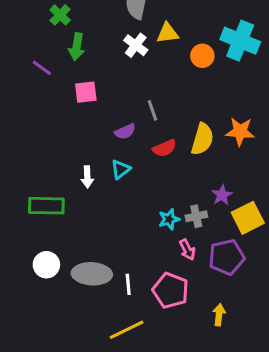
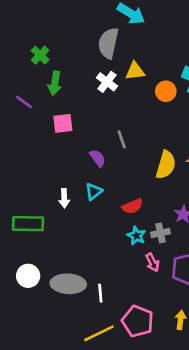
purple semicircle: (125, 131) -> (98, 158), turned -102
red semicircle: (165, 148) -> (132, 206), moved
cyan star: (169, 219) -> (136, 236), turned -30
pink pentagon: (171, 290) -> (138, 321), moved

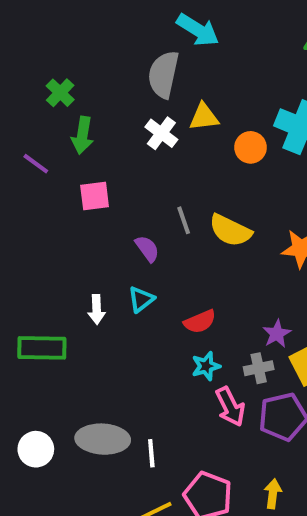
yellow semicircle: (166, 165) -> (230, 230), moved, turned 100
gray cross: (160, 233) -> (259, 368), moved
cyan star: (136, 236) -> (206, 366), turned 30
pink arrow: (152, 262) -> (230, 407), size x1.4
white circle: (28, 276) -> (36, 449), moved

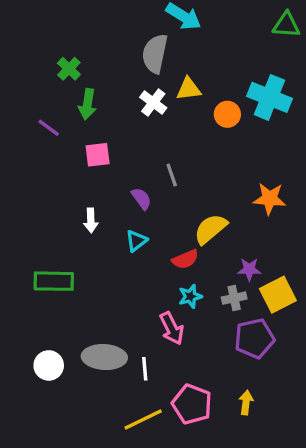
yellow semicircle: (230, 230) -> (211, 229), moved, turned 114
white arrow: (97, 309) -> (91, 220), moved
purple star: (277, 334) -> (249, 269), turned 30
pink arrow: (230, 407) -> (172, 328), moved

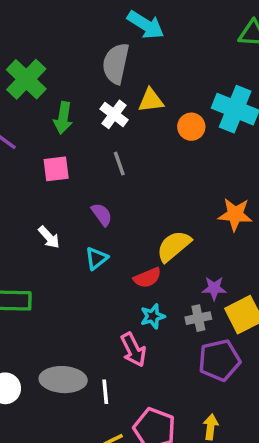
green cross: (69, 69) -> (26, 79), size x1.6
green arrow: (87, 104) -> (63, 118), moved
gray line: (172, 175) -> (119, 164), moved
white arrow: (91, 220) -> (49, 237), turned -40

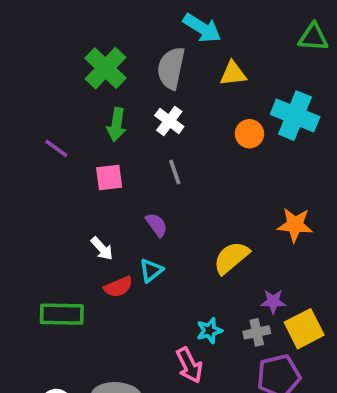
green cross: (26, 79) -> (105, 68), moved
yellow triangle: (151, 100) -> (233, 74), moved
red semicircle: (147, 278) -> (118, 287), moved

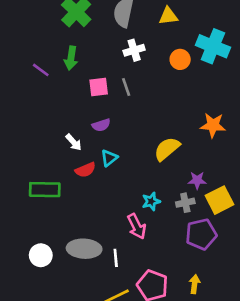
white cross: (169, 121) -> (134, 50), moved, turned 36
green arrow: (116, 125) -> (71, 58), moved
pink square: (109, 177) -> (99, 87), moved
purple semicircle: (157, 225) -> (101, 125), moved, turned 108

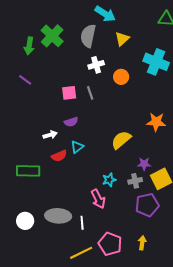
yellow triangle: (168, 16) -> (122, 39), turned -35
green arrow: (71, 58) -> (29, 46), moved
orange circle: (180, 59) -> (121, 77), moved
white arrow: (74, 142) -> (50, 135), turned -64

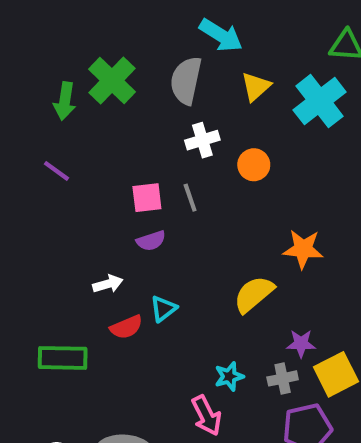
cyan cross: (156, 62) -> (320, 101), moved, turned 30
purple semicircle: (71, 122) -> (151, 241), moved
orange star: (156, 122) -> (303, 249), moved

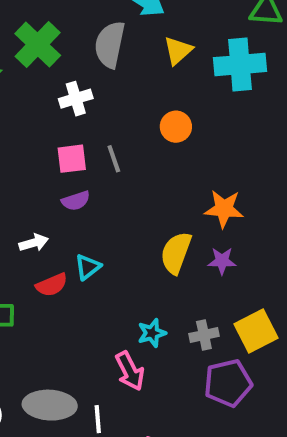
cyan cross: (320, 101) -> (240, 65), turned 33
white cross: (202, 140) -> (76, 99), moved
yellow semicircle: (254, 294) -> (176, 253), turned -30
purple star: (301, 344) -> (222, 261), moved

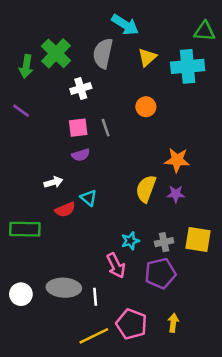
cyan triangle: (88, 267) -> (89, 198), turned -42
yellow square: (256, 331) -> (198, 240), turned 36
purple pentagon: (228, 383) -> (160, 273), moved

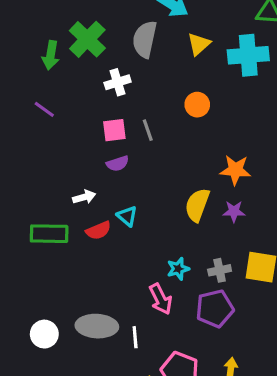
green rectangle: (25, 229) -> (49, 234), moved

